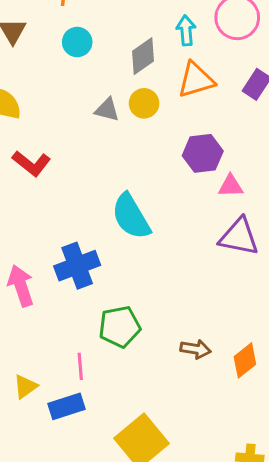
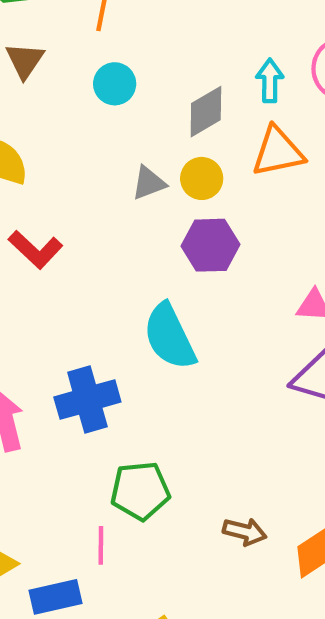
gray triangle: (107, 110) -> (149, 183), turned -40
purple hexagon: (203, 153) -> (210, 245), moved
pink line: (80, 366) -> (101, 545), moved

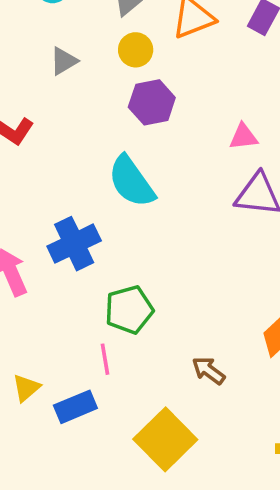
gray triangle: (149, 183) -> (64, 61), moved
brown arrow: (245, 532) -> (209, 371), moved, turned -148

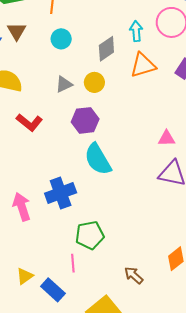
yellow circle: (136, 50) -> (94, 82), moved
purple hexagon: (152, 102) -> (85, 120), moved
blue rectangle: (75, 407) -> (53, 290), turned 60

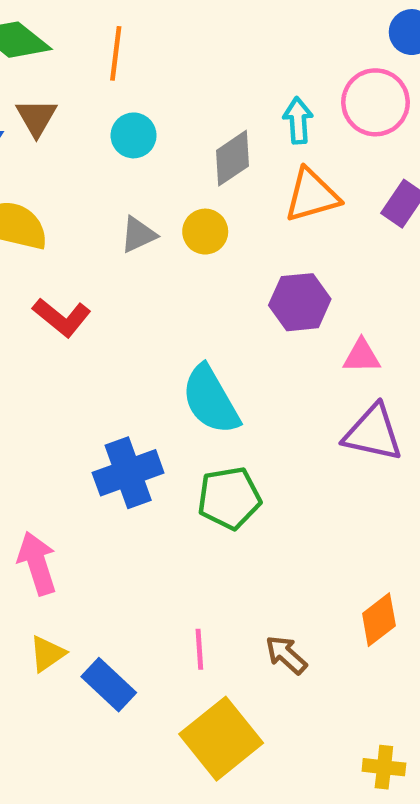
purple hexagon: (85, 120) -> (300, 302), moved
pink arrow: (22, 207) -> (37, 563), moved
green pentagon: (90, 235) -> (229, 498), moved
pink line: (73, 263) -> (199, 649), moved

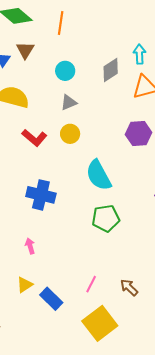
cyan circle: (134, 135) -> (65, 71), moved
yellow circle: (205, 232) -> (70, 134), moved
blue cross: (128, 473) -> (41, 195), moved, turned 32
pink arrow: (37, 563) -> (30, 246), moved, size x0.6
pink line: (199, 649) -> (91, 284), turned 30

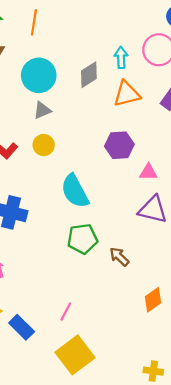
cyan circle: (65, 71) -> (39, 75), size x1.6
brown arrow: (129, 287) -> (119, 257), moved

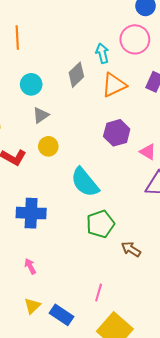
cyan circle: (39, 75) -> (31, 84), size x0.7
pink triangle: (148, 172) -> (148, 152), turned 42
brown arrow: (119, 257) -> (131, 249), moved

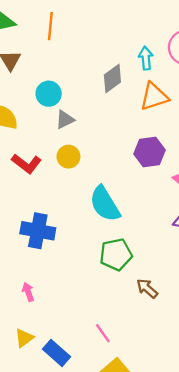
cyan circle: (31, 84) -> (49, 94), moved
pink line: (99, 293) -> (103, 333), turned -60

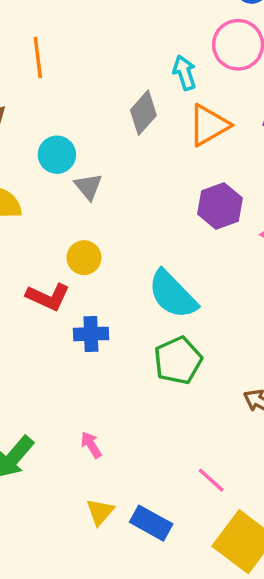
gray triangle: (65, 120) -> (88, 187), turned -30
yellow circle: (68, 157) -> (84, 258), moved
red L-shape: (26, 164) -> (48, 297), moved
blue cross: (38, 231) -> (91, 334), moved, size x0.7
green pentagon: (116, 254) -> (178, 360), moved

